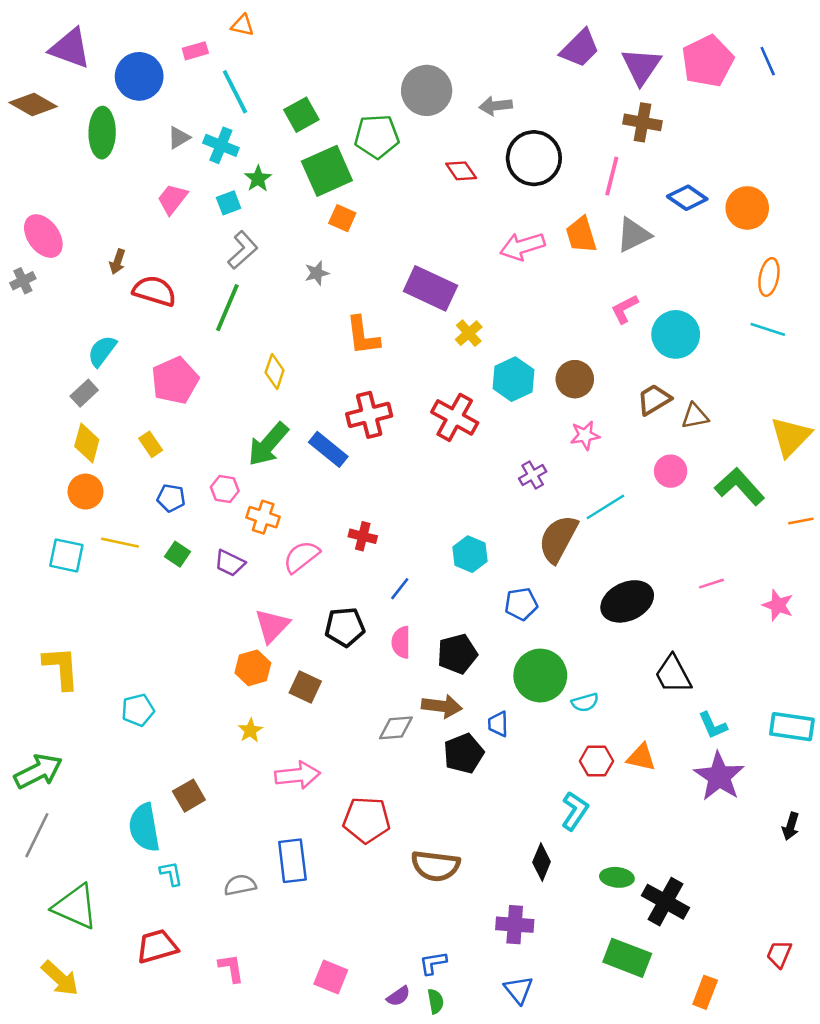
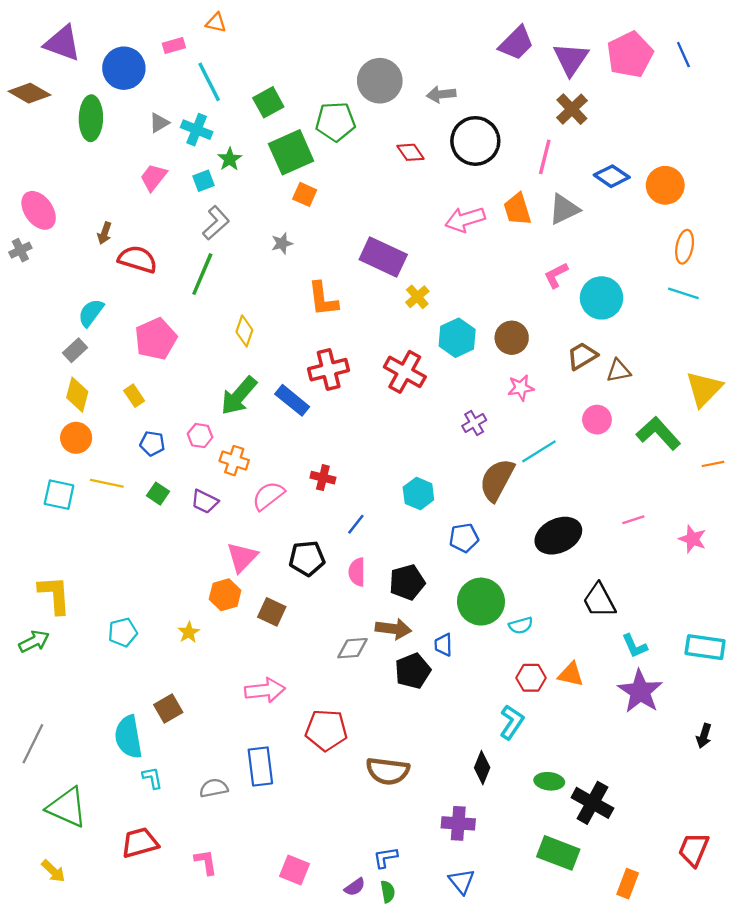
brown cross: (642, 122) -> (572, 109), turned 36
yellow star: (250, 730) -> (189, 632), moved
green arrow: (38, 771) -> (34, 641), moved, size x0.7
red trapezoid: (779, 954) -> (694, 850), size x1.4
yellow arrow: (60, 978) -> (53, 871), size x0.7

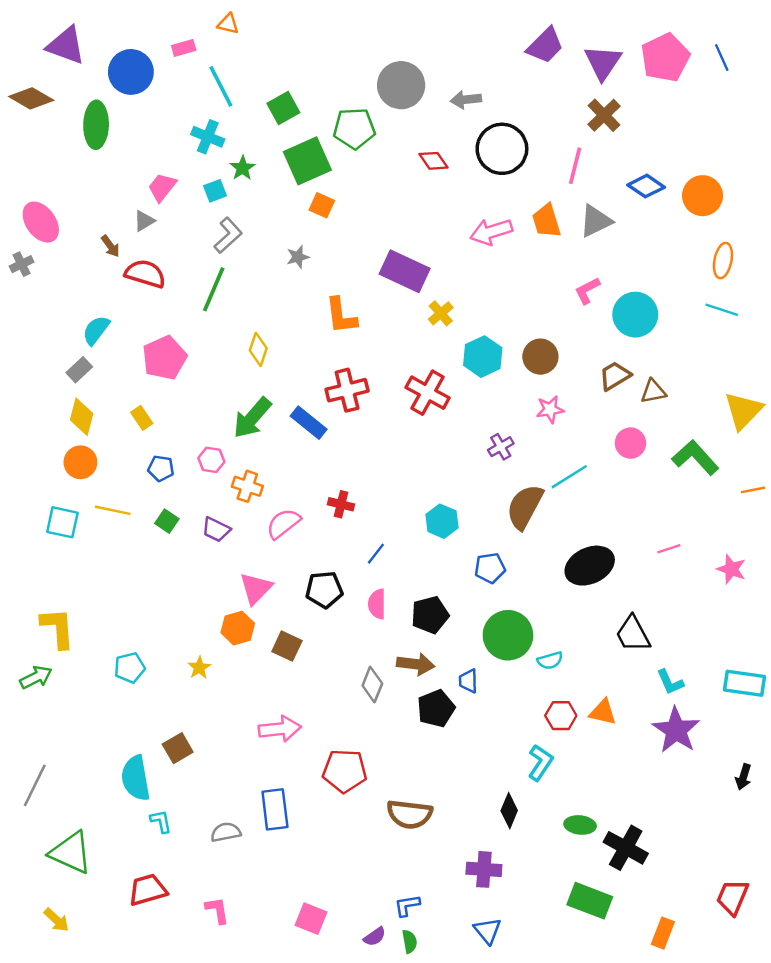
gray triangle: (159, 123) -> (144, 221), moved
brown arrow: (105, 233) -> (110, 246), turned -55
gray diamond: (352, 648) -> (372, 684), turned -64

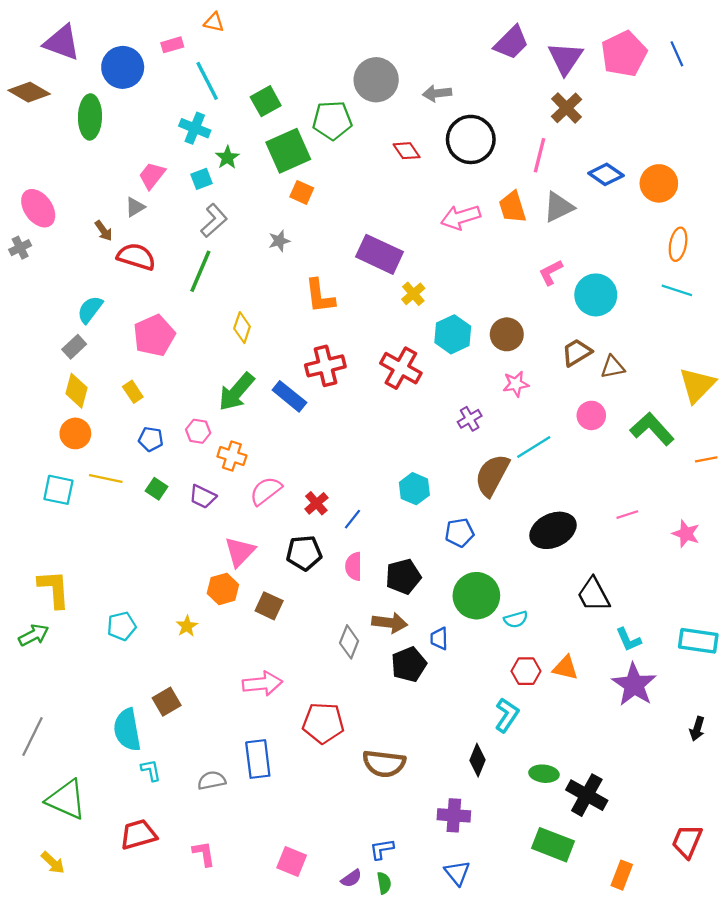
red cross: (341, 504) -> (316, 503), moved, turned 35

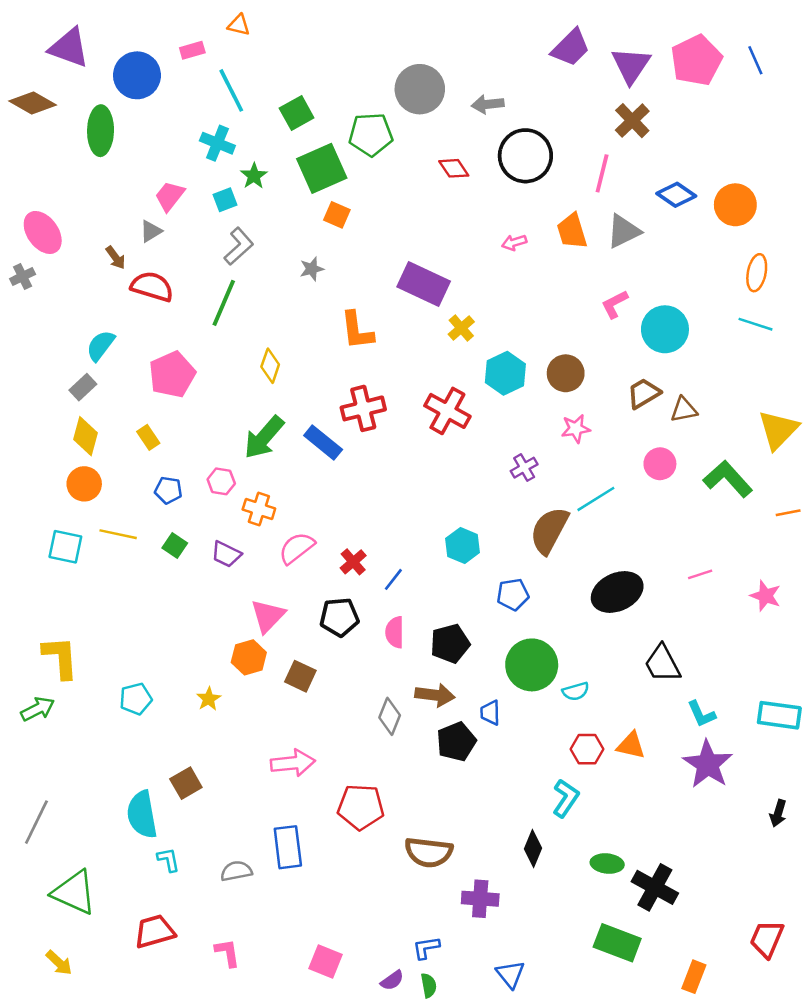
pink arrow: (461, 217) -> (514, 243), size x0.6
purple cross: (454, 815) -> (480, 899), moved

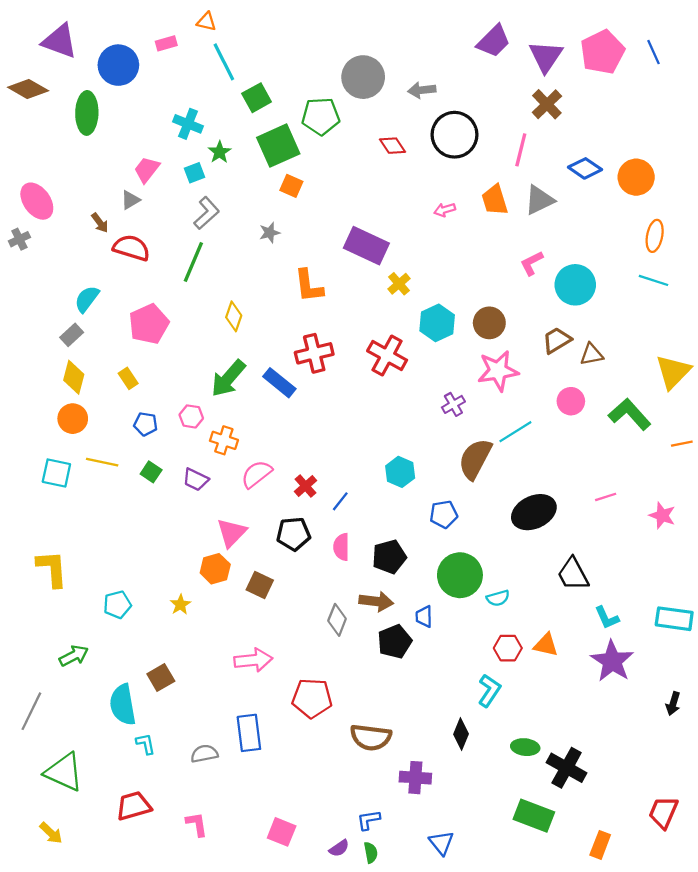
cyan line: (231, 90) -> (224, 62), moved
pink star: (576, 429) -> (498, 371), size x1.6
green arrow: (38, 709) -> (74, 656), moved

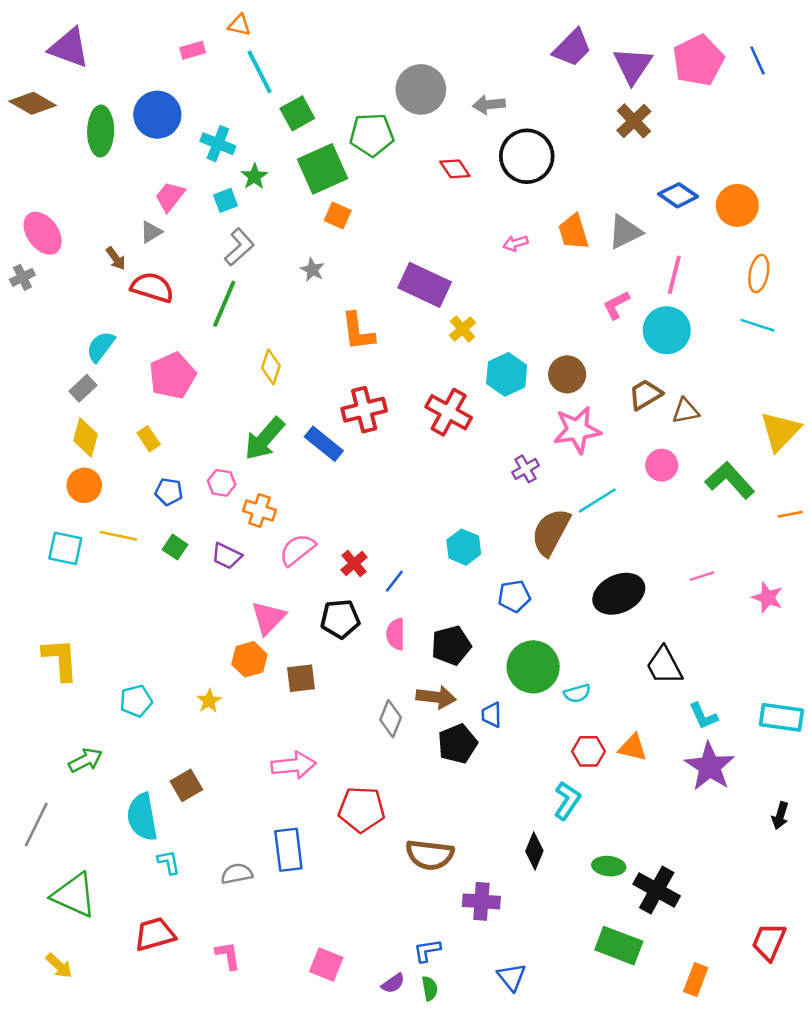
blue circle: (118, 65) -> (157, 115), moved
pink line: (521, 150) -> (674, 275), moved
gray star: (270, 233) -> (312, 270), turned -30
brown square: (260, 585) -> (301, 678), turned -32

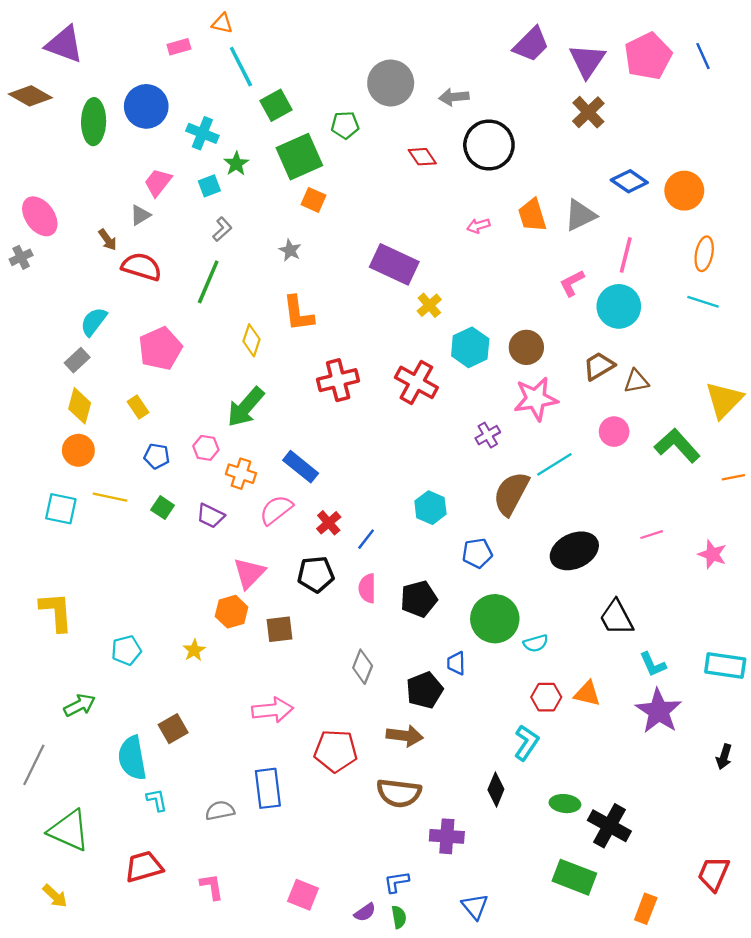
green pentagon: (372, 135) -> (345, 125), size x0.7
gray L-shape: (239, 247) -> (222, 229), size x0.7
orange L-shape: (358, 332) -> (298, 313), moved
blue rectangle: (324, 444) -> (301, 467), moved
brown arrow: (436, 697) -> (405, 736), moved

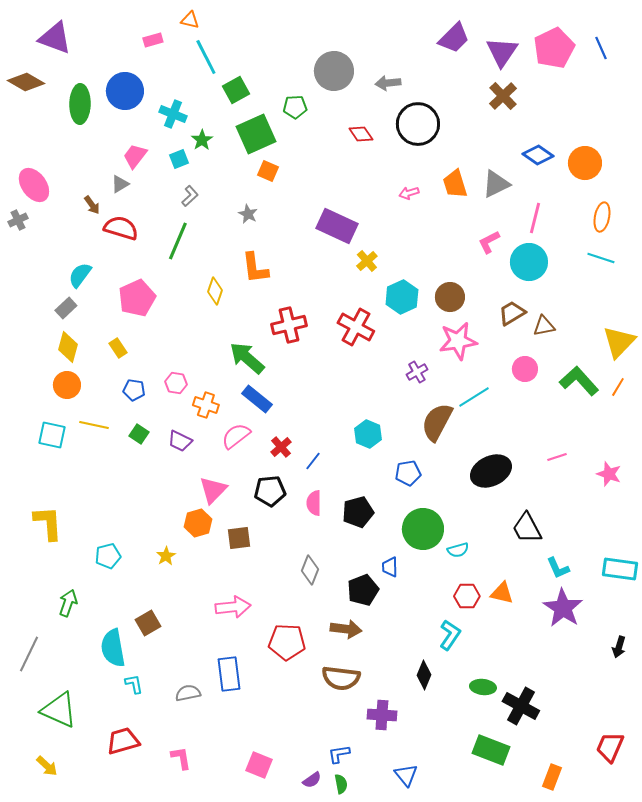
green arrow: (246, 407) -> (247, 358), moved, turned 90
orange line: (733, 477) -> (618, 387), moved, turned -48
green arrow: (80, 705) -> (68, 603), turned -44

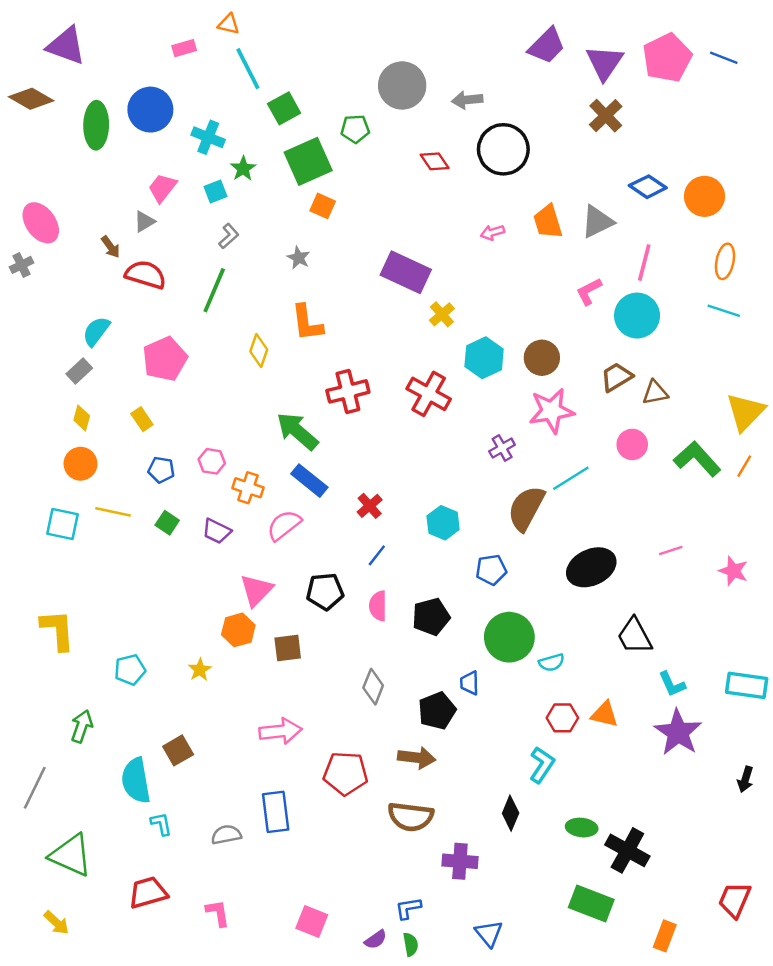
blue line: (601, 48) -> (724, 58), turned -45
yellow diamond: (68, 347) -> (82, 418), size x0.7
red cross: (281, 447) -> (370, 506), moved

